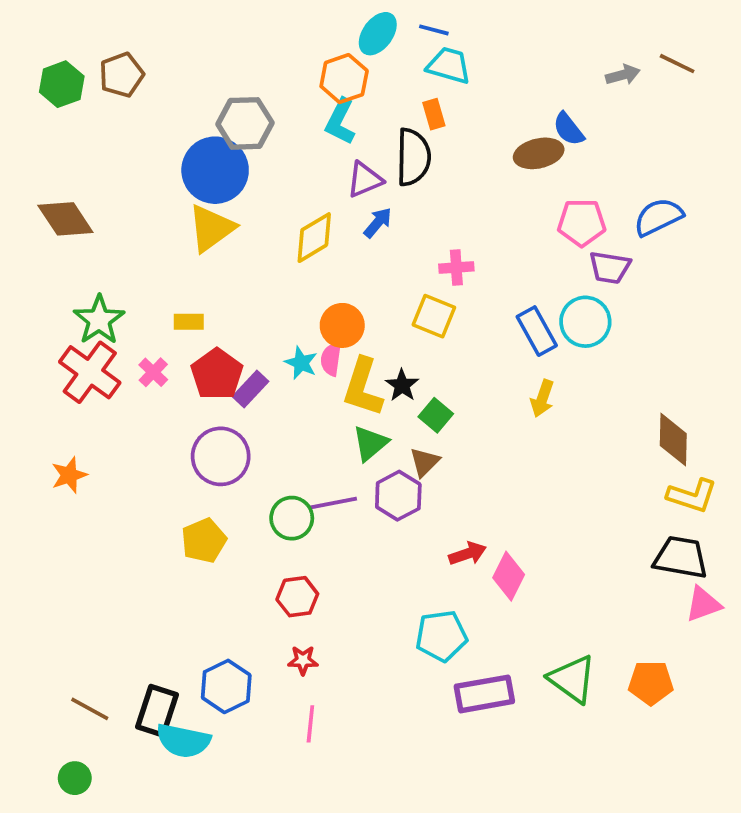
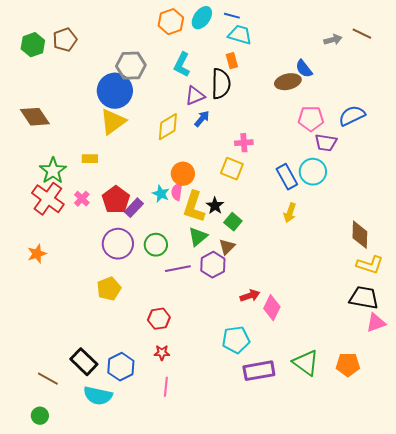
orange hexagon: (344, 79) -> (171, 22), moved
yellow rectangle: (189, 322) -> (90, 159), moved
green circle: (292, 518) -> (156, 245), moved
black rectangle: (157, 711) -> (84, 362), moved, turned -64

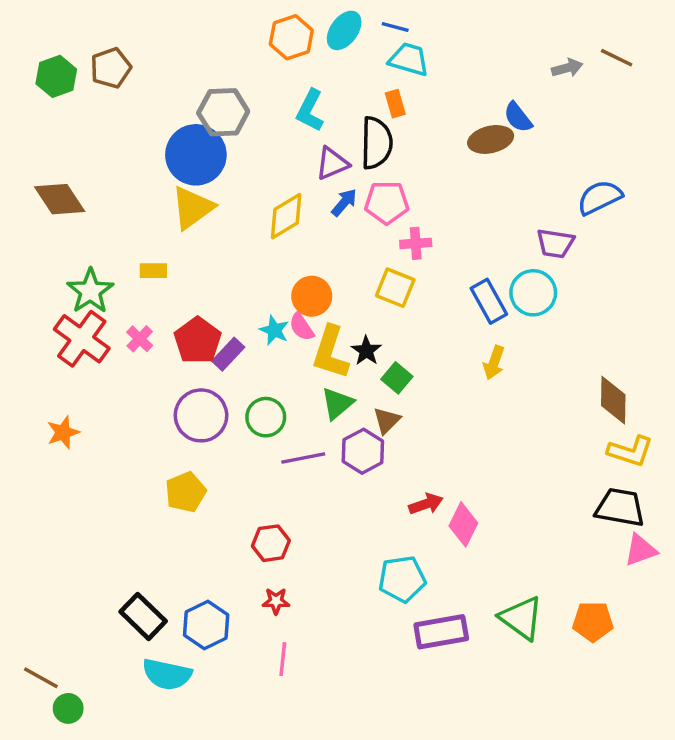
pink pentagon: (311, 119) -> (387, 202), moved
pink semicircle: (177, 192) -> (302, 327), turned -42
brown line: (48, 379) -> (41, 678), moved

